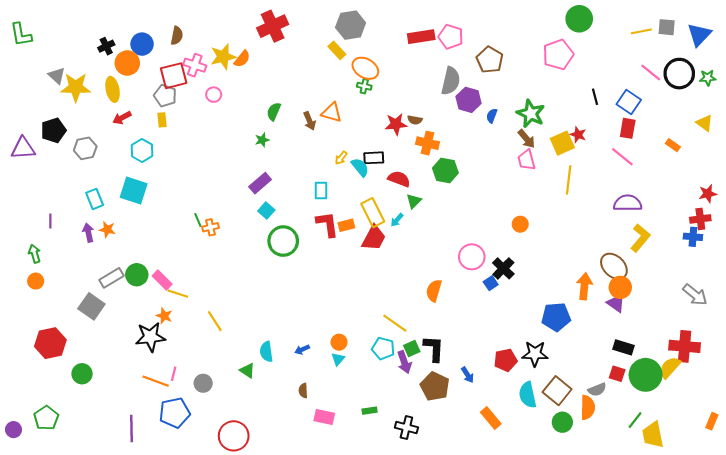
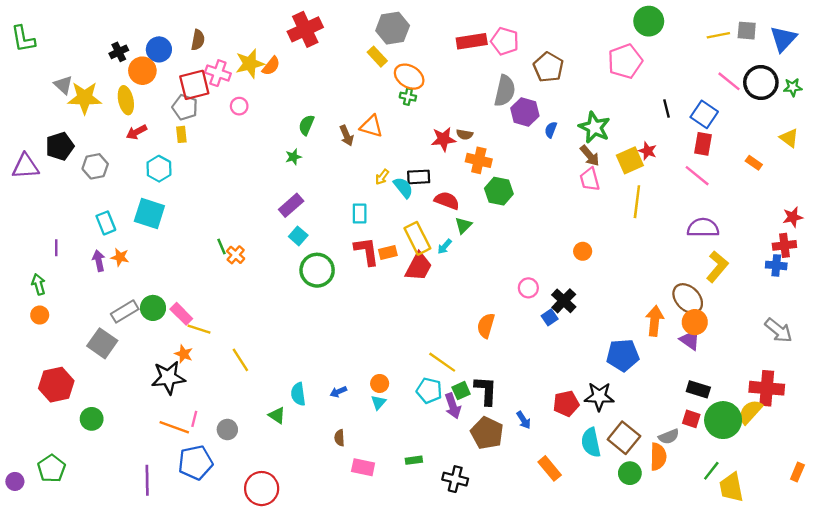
orange cross: (210, 227) -> (236, 255), turned -35
pink circle: (472, 257) -> (528, 288), size x0.7

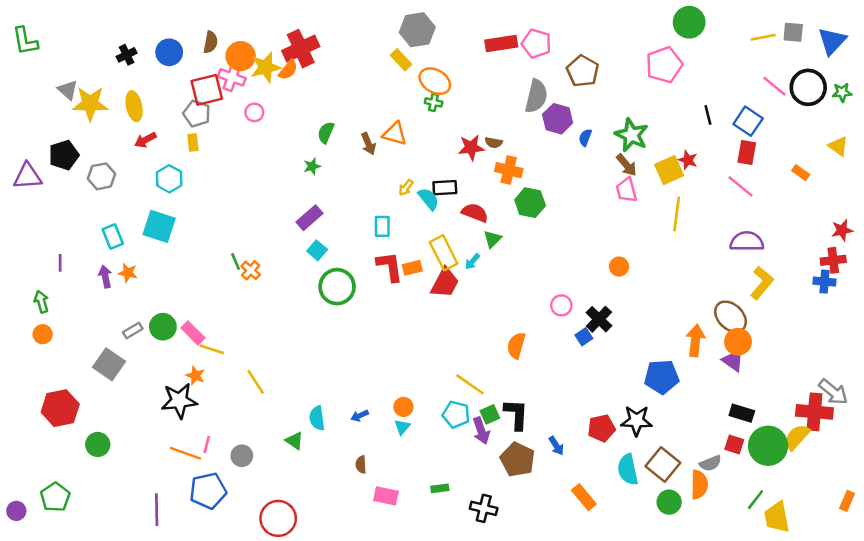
red cross: (305, 29) -> (301, 49), moved
orange circle: (142, 71) -> (241, 56), moved
gray rectangle: (125, 311) -> (133, 330), size x0.7
gray arrow: (779, 330) -> (833, 392), moved

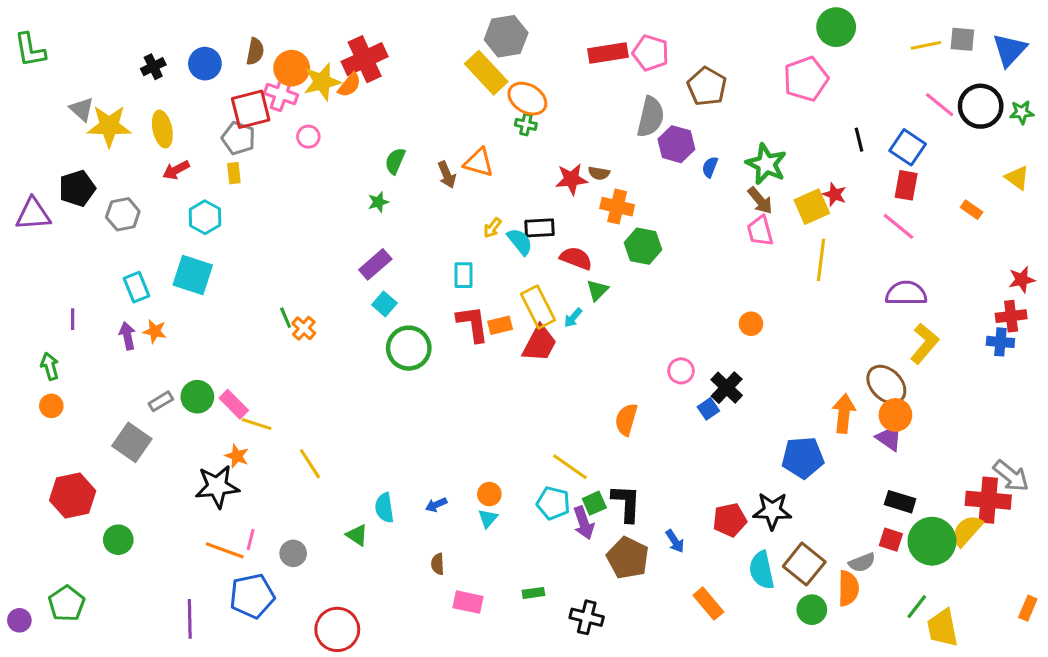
yellow rectangle: (401, 60) -> (486, 73), size x1.6

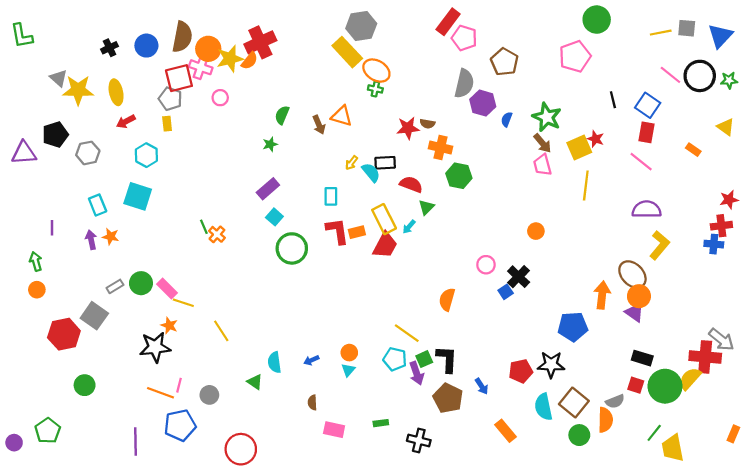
brown semicircle: (255, 51) -> (182, 37), size x1.6
red rectangle: (608, 53) -> (448, 22), moved, turned -44
red hexagon: (73, 496) -> (64, 334), moved

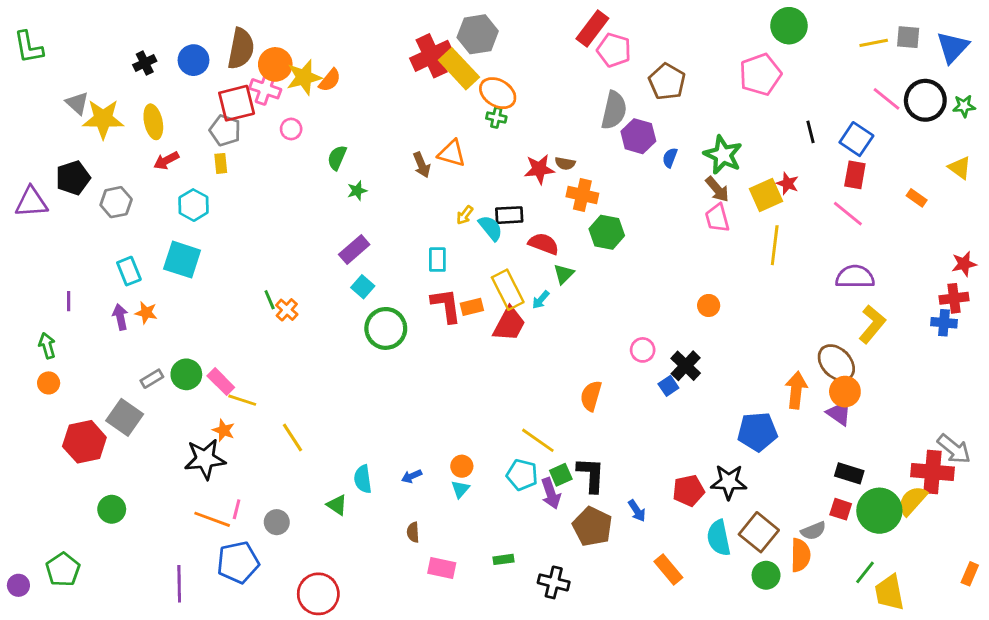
red cross: (260, 42) -> (432, 56), moved
green semicircle: (282, 115) -> (337, 158), moved

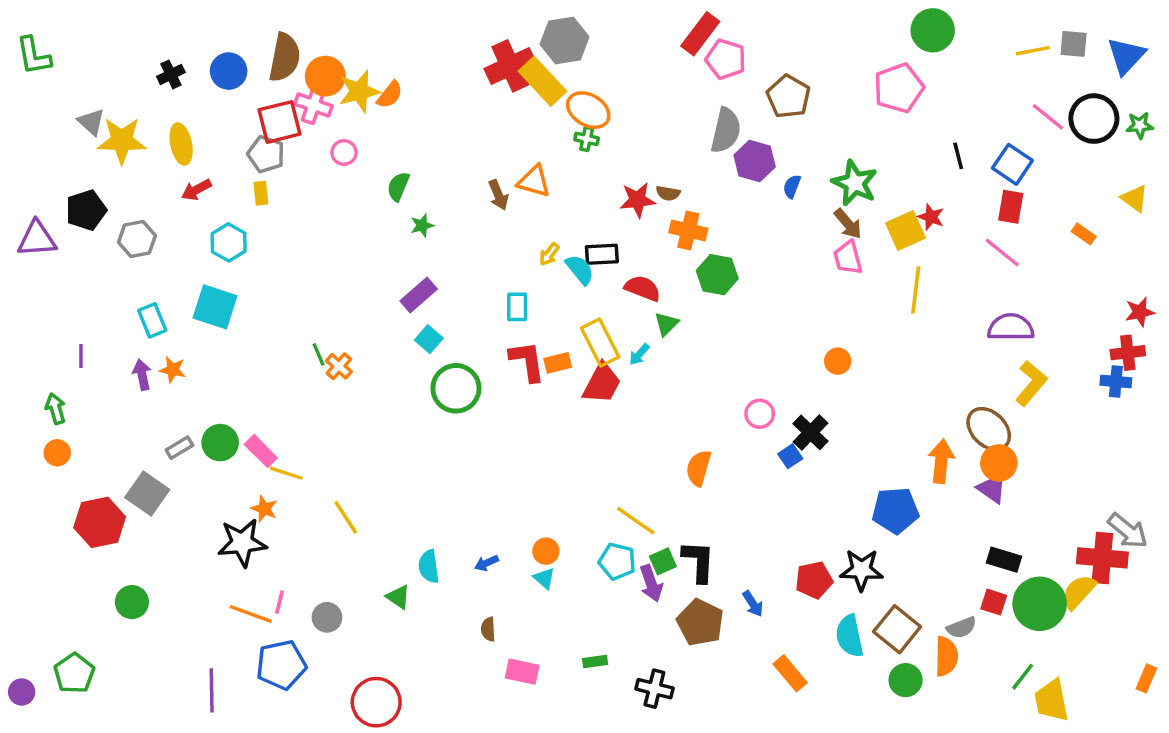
cyan triangle: (460, 489) -> (544, 578), turned -30

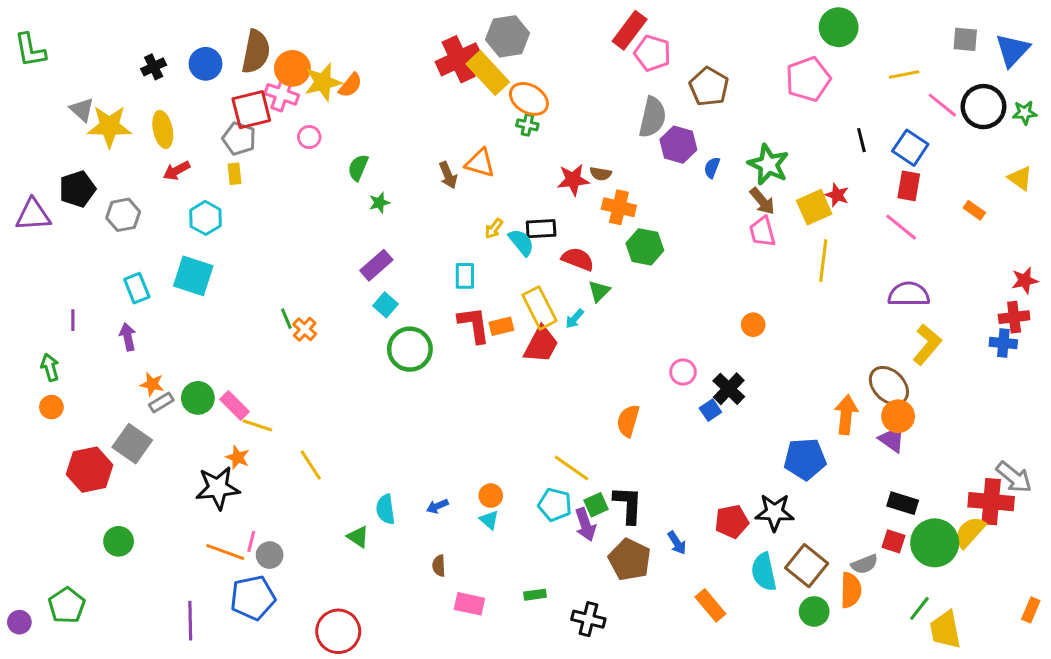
yellow line: (1033, 51) -> (904, 75), moved
orange star: (173, 370) -> (152, 384), moved
gray circle: (327, 617) -> (270, 555), moved

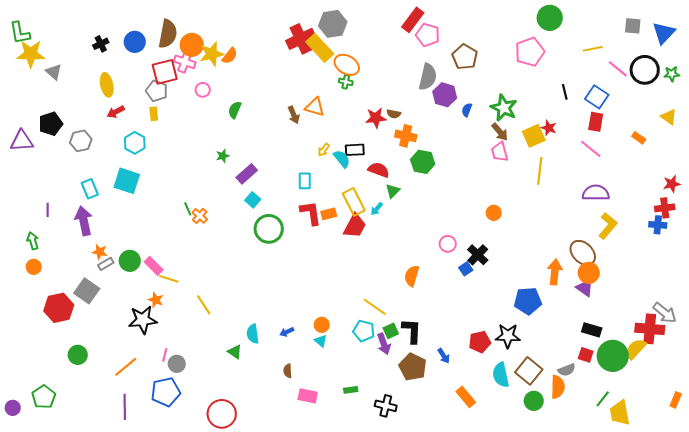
yellow star: (109, 126) -> (31, 54), moved
green star: (379, 203) -> (223, 156), moved
purple arrow: (128, 337) -> (84, 221), size x1.6
orange line: (225, 552) -> (126, 367), moved, turned -60

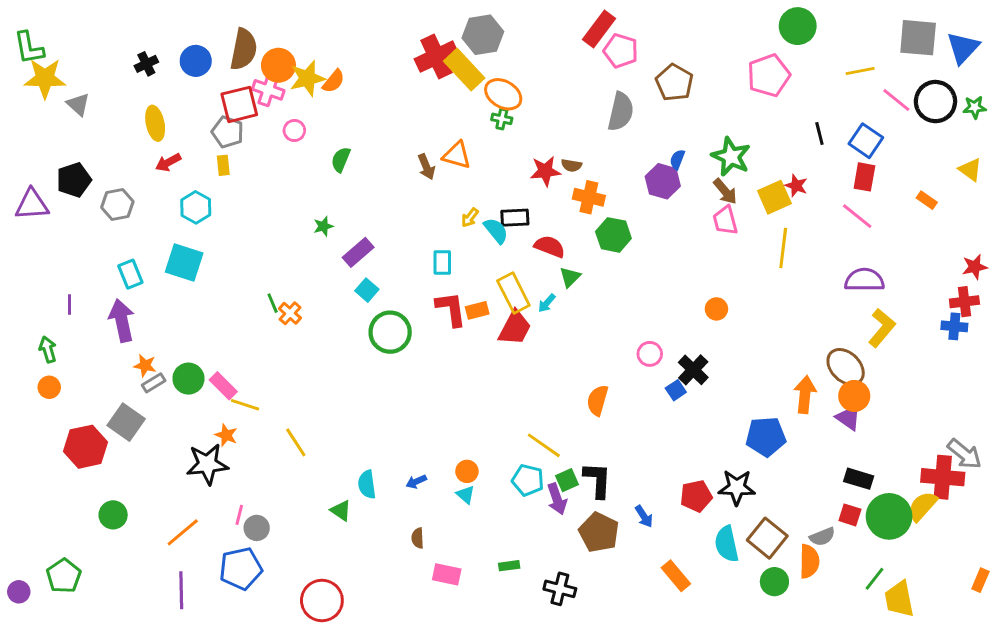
gray square: (633, 26) -> (918, 38), size x1.6
purple hexagon: (445, 95) -> (663, 181), moved

